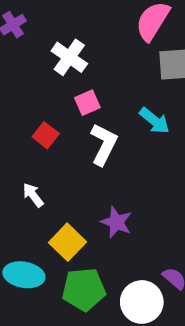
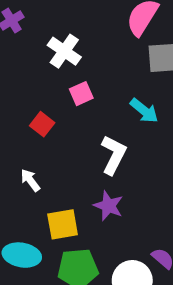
white L-shape: (104, 144) -> (114, 155), moved
yellow square: (67, 242) -> (63, 224), turned 36

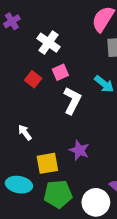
red square: (42, 124) -> (33, 79), moved
white L-shape: (114, 155) -> (72, 101), moved

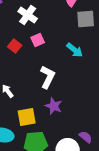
white L-shape: (72, 101) -> (48, 77), moved

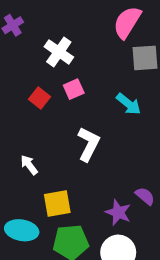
purple star: (54, 106) -> (118, 212), moved
purple semicircle: (86, 137) -> (145, 196), moved

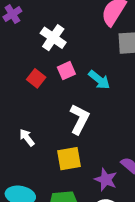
cyan arrow: (129, 104) -> (99, 80), moved
yellow square: (57, 204) -> (69, 159), moved

